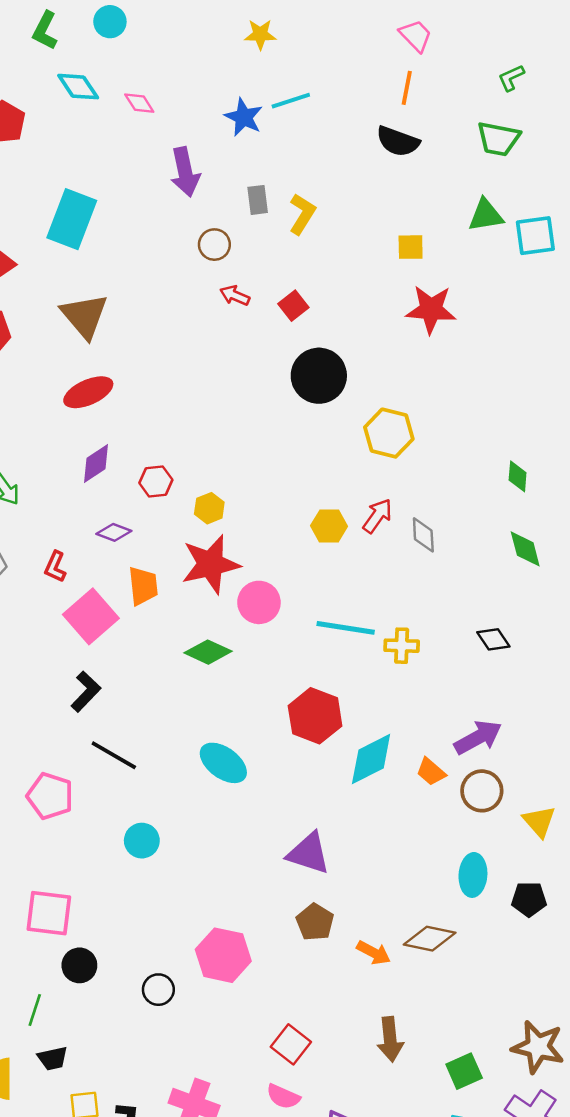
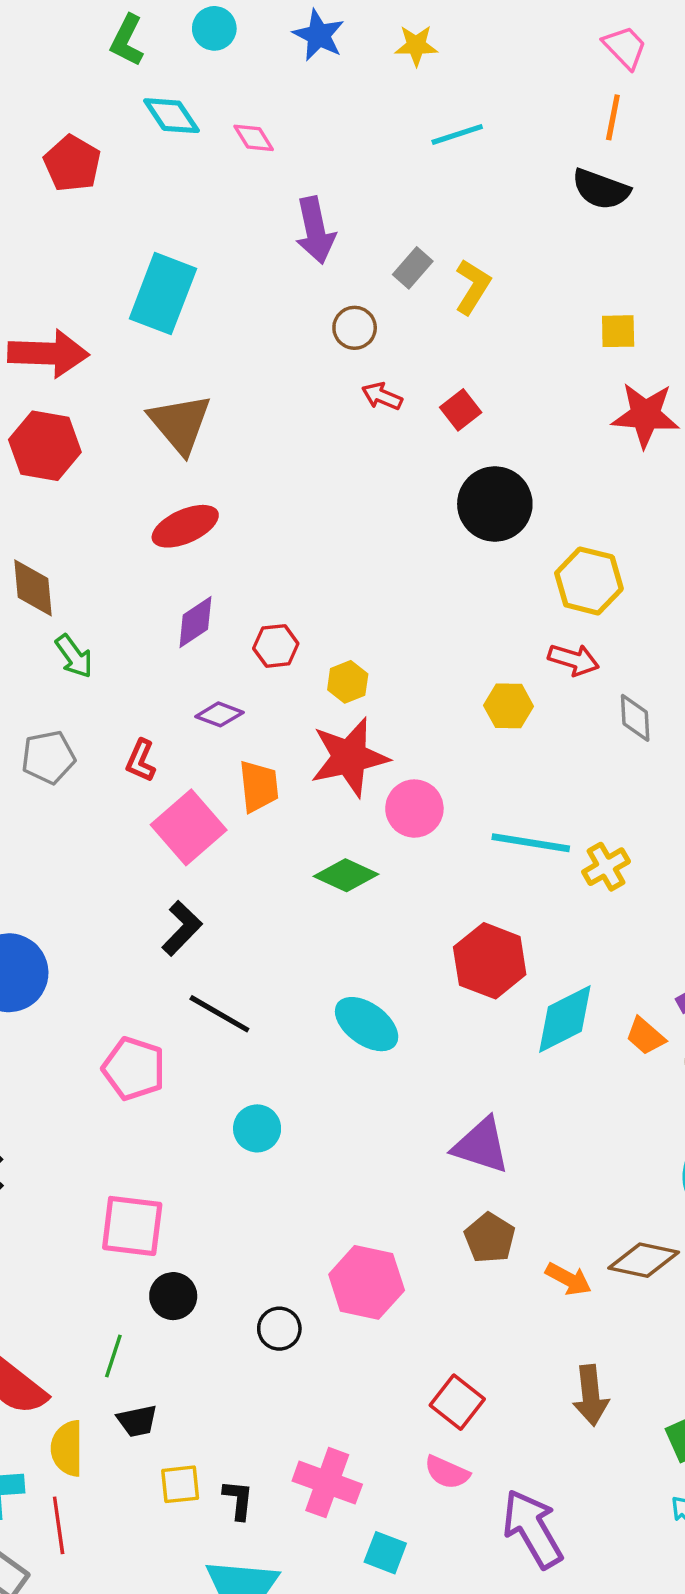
blue star: (244, 117) -> (319, 35), moved
gray rectangle: (258, 200) -> (413, 268), turned 48
red arrow: (377, 516) -> (574, 660), moved, turned 72
yellow cross: (402, 646) -> (606, 867), turned -32

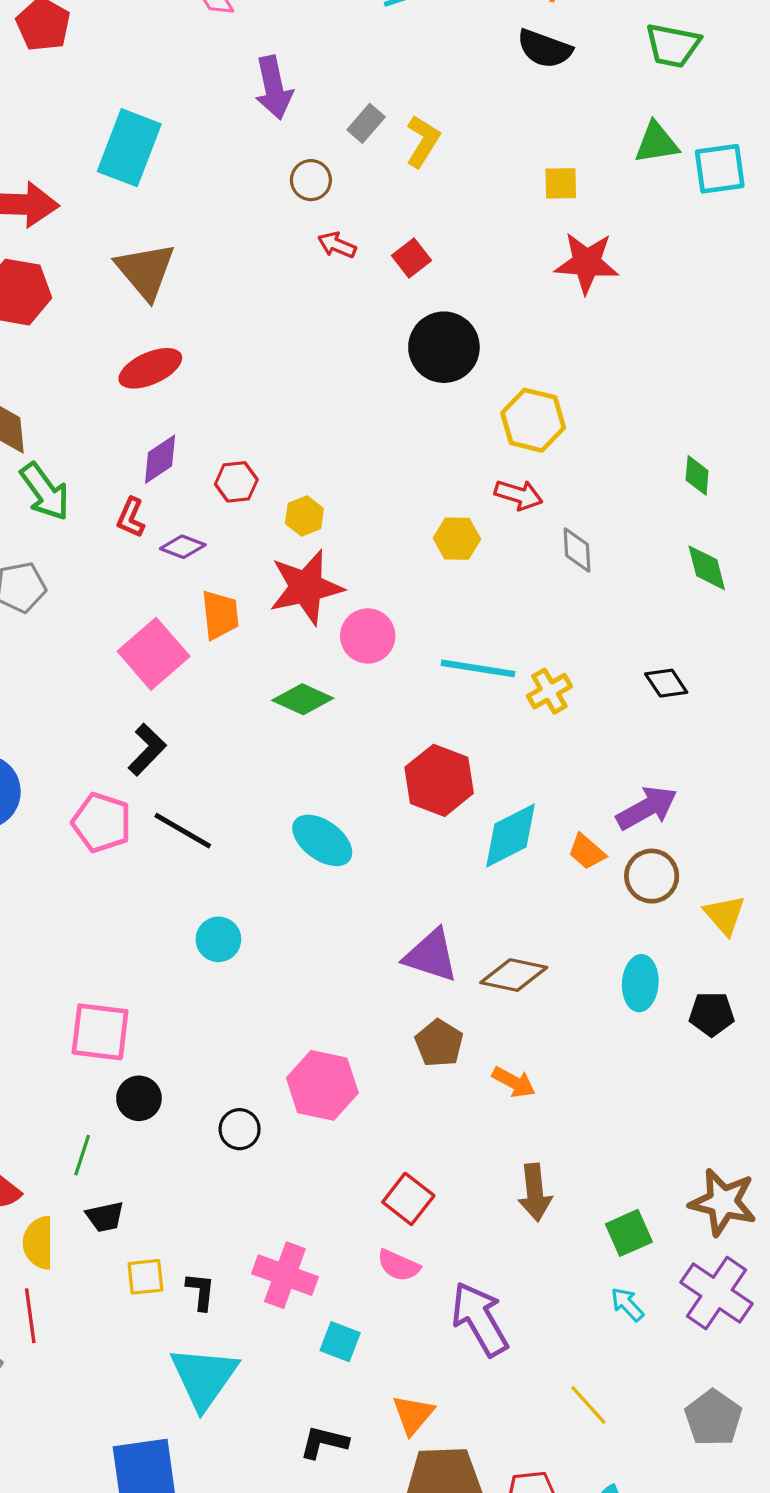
green arrow: (74, 656) -> (45, 492), size x1.4
red L-shape: (141, 761) -> (131, 518), moved
pink pentagon: (134, 1069) -> (102, 823), moved
brown diamond: (644, 1260) -> (514, 975), moved

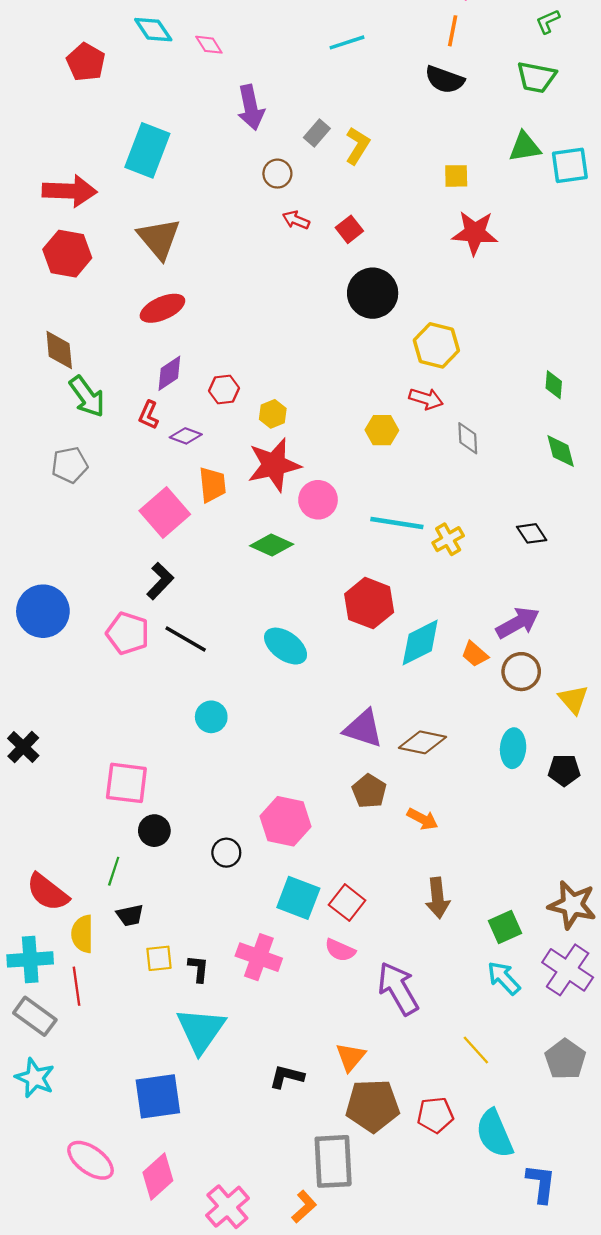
cyan arrow: (627, 1304) -> (504, 978), size x1.4
cyan square: (340, 1342) -> (298, 898), moved, size x1.5

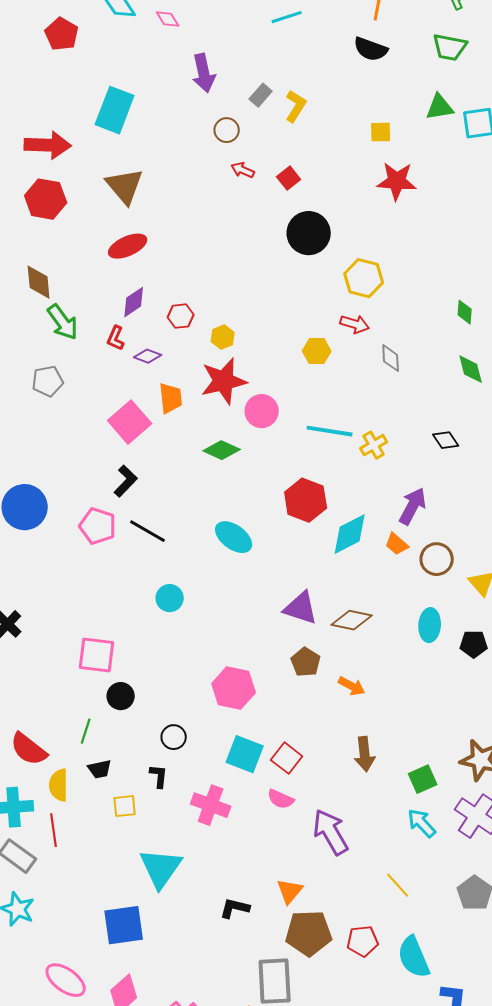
purple arrow: (518, 623) -> (413, 506), moved, turned -33
black circle: (226, 853) -> (174, 737), moved
black L-shape: (198, 969) -> (159, 776), moved

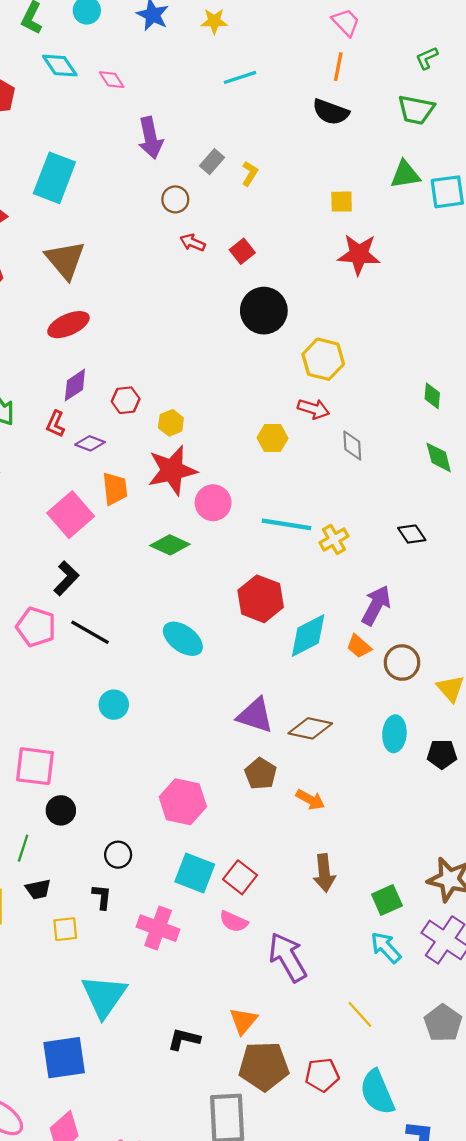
yellow L-shape: (296, 106) -> (250, 173), size x0.7

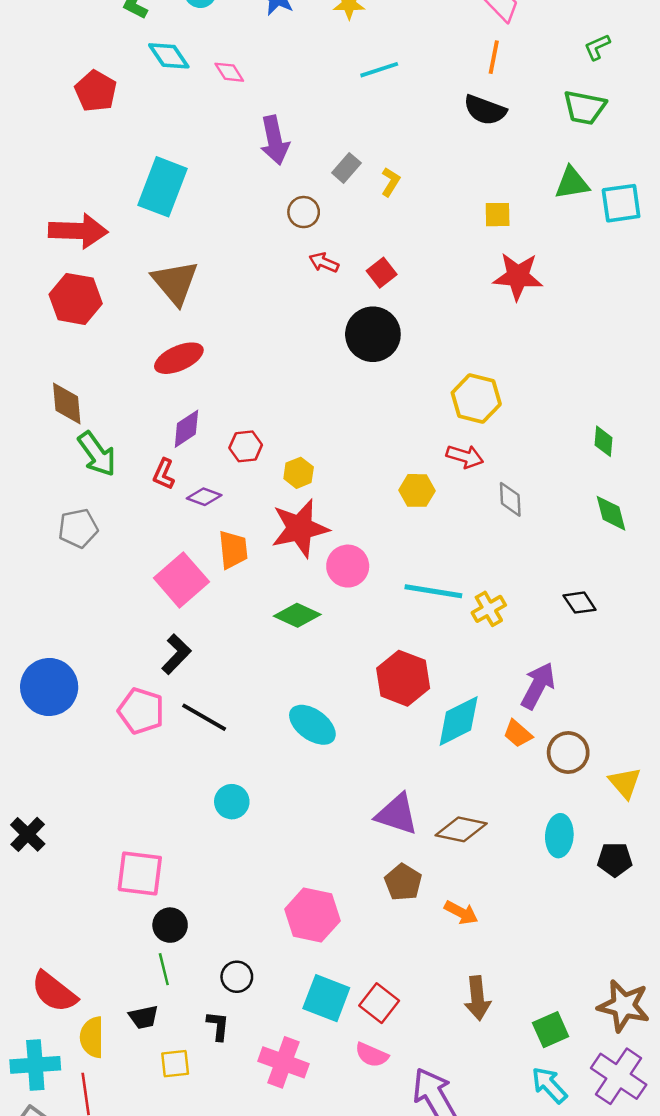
black circle: (264, 311) -> (373, 334), moved
green line: (23, 848) -> (164, 969), moved, turned -32

